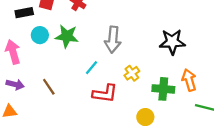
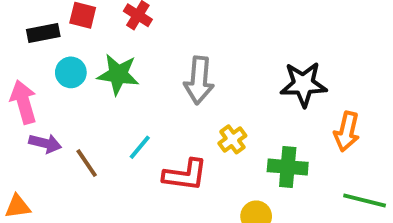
cyan line: (91, 68) -> (140, 147), moved
orange arrow: (189, 80) -> (347, 132), moved, turned -150
purple arrow: (15, 84) -> (45, 143), moved

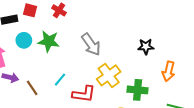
gray arrow: (199, 80) -> (91, 44), turned -40
black star: (303, 84) -> (146, 47), size x0.7
yellow cross: (232, 139) -> (109, 75), size x1.6

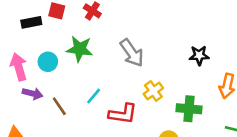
cyan circle: (24, 40) -> (48, 62), moved
yellow cross: (109, 75) -> (153, 91), size x0.7

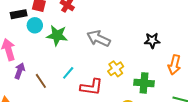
gray arrow: (132, 53) -> (99, 38), turned 150
cyan circle: (48, 62) -> (35, 25), moved
purple arrow: (33, 94) -> (20, 71), turned -84

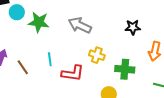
yellow cross: (116, 69) -> (97, 55), turned -35
cyan line: (68, 73) -> (50, 59), turned -48

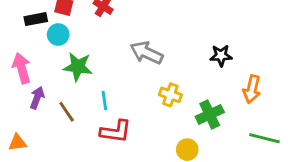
green star: (39, 22) -> (78, 67), moved
green cross: (125, 69) -> (210, 114), turned -30
red L-shape: (73, 73) -> (116, 131), moved

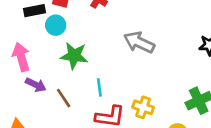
yellow cross: (170, 95) -> (143, 107), moved
purple arrow: (37, 98) -> (36, 85), turned 96

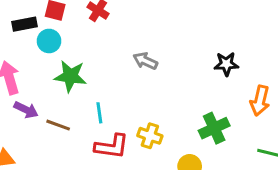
gray arrow: (139, 42) -> (145, 61), size x0.7
brown line: (64, 98) -> (58, 125), turned -36

